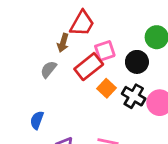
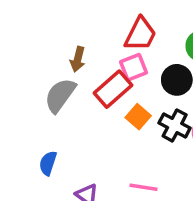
red trapezoid: (82, 23) -> (140, 34), moved
gray semicircle: (48, 69) -> (60, 95), size x1.5

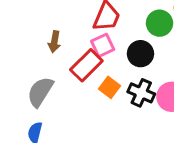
gray semicircle: (60, 95) -> (40, 92), moved

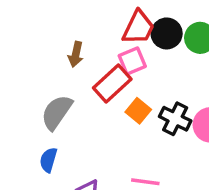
black circle: (140, 54) -> (167, 33), moved

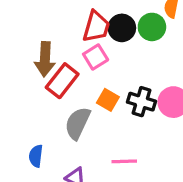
brown arrow: (76, 54) -> (45, 59), size x1.5
red rectangle: (112, 84) -> (62, 81), moved
gray semicircle: (57, 112) -> (78, 123), moved

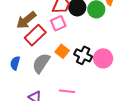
brown arrow: (45, 59) -> (26, 20), turned 40
blue semicircle: (36, 156) -> (15, 63), moved

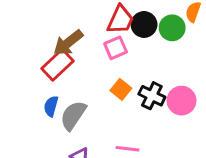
red rectangle: (35, 35) -> (58, 65), moved
gray semicircle: (41, 63) -> (73, 115), moved

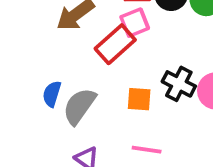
red rectangle: (58, 65) -> (115, 44), moved
orange square: (121, 89) -> (139, 99), moved, turned -36

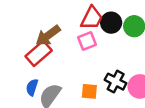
red rectangle: (115, 44) -> (39, 53), moved

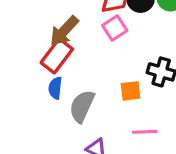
blue semicircle: (32, 87) -> (55, 88), moved

